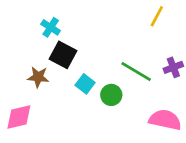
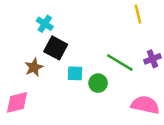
yellow line: (157, 16) -> (138, 14), turned -42
brown star: (38, 77) -> (34, 67), turned -30
cyan square: (85, 84) -> (75, 73), turned -35

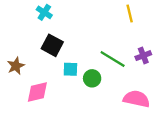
cyan cross: (45, 24) -> (44, 12), moved
brown star: (34, 67) -> (16, 66), moved
pink diamond: (17, 102) -> (37, 92), moved

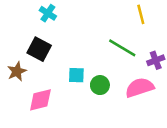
black square: (52, 45) -> (39, 49), moved
green line: (113, 59) -> (122, 48), moved
pink semicircle: (136, 99) -> (140, 88), moved, turned -30

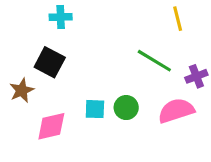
cyan cross: (48, 13) -> (61, 17), turned -35
cyan square: (76, 75) -> (95, 109), moved

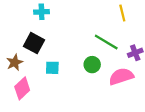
green circle: (126, 108) -> (92, 65), moved
cyan square: (95, 109) -> (52, 68), moved
pink diamond: (51, 126) -> (22, 88), moved, turned -30

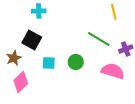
green circle: (92, 65) -> (76, 62), moved
pink semicircle: (121, 76) -> (113, 71), turned 35

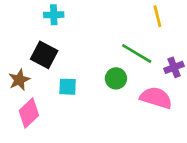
green circle: (76, 62) -> (116, 78), moved

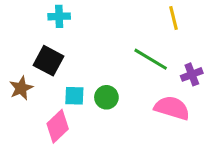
green circle: (116, 78) -> (106, 97), moved
pink diamond: (29, 113) -> (58, 126), moved

